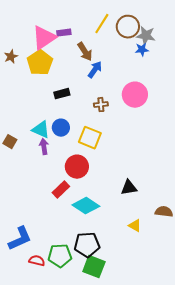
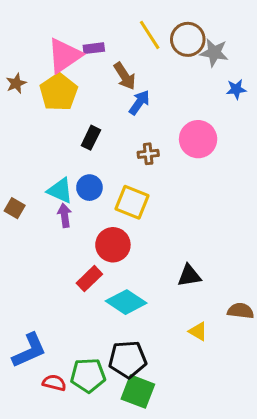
yellow line: (102, 24) -> (150, 35), turned -65
blue star: (142, 50) -> (236, 89), moved
black rectangle: (62, 94) -> (91, 138), turned -49

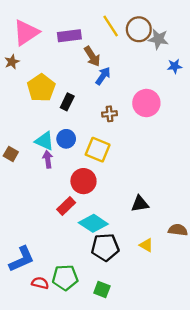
purple rectangle: (94, 48) -> (69, 36), size x1.5
pink triangle: (65, 56) -> (26, 33), moved
yellow pentagon: (59, 92) -> (41, 88), moved
black pentagon: (128, 359) -> (105, 247), moved
green square: (138, 392) -> (102, 290), size x0.7

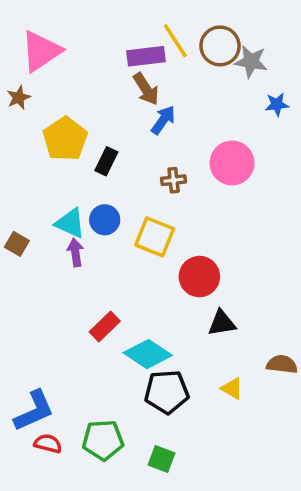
purple rectangle: (69, 36) -> (146, 56), moved
red circle: (83, 181) -> (199, 277), moved
red semicircle: (40, 283) -> (48, 444), moved

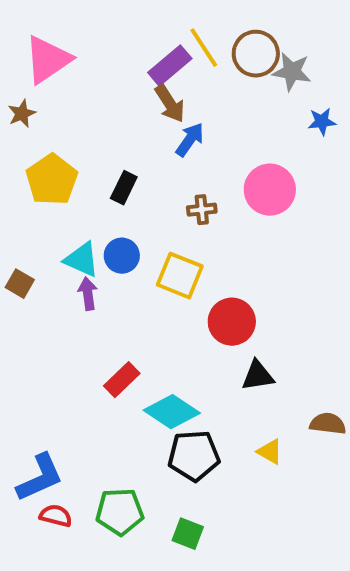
purple rectangle: (146, 56) -> (170, 66), turned -33
yellow pentagon: (65, 139) -> (52, 180), moved

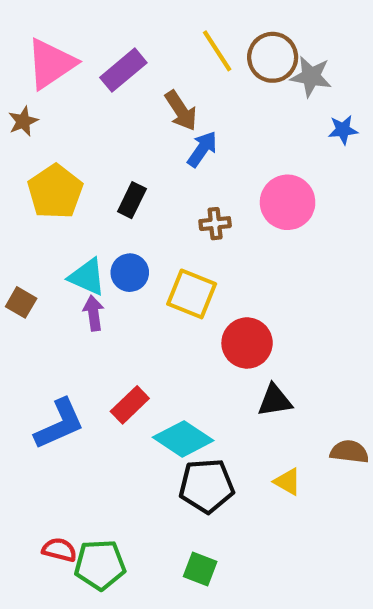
purple rectangle: (170, 66) -> (123, 70), moved
blue L-shape: (40, 478) -> (59, 424), moved
green pentagon: (120, 512) -> (100, 565), moved

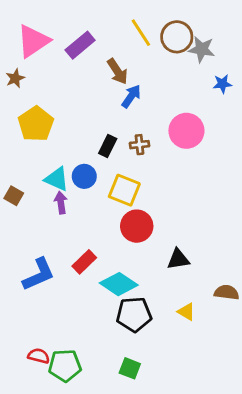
black rectangle: (132, 200) -> (108, 146), moved
red circle: (247, 343) -> (137, 226), moved

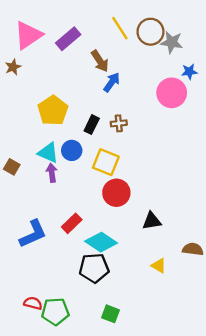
yellow pentagon: (36, 124) -> (53, 110), moved
pink circle: (186, 131) -> (172, 93), moved
black pentagon: (134, 314) -> (94, 268), moved

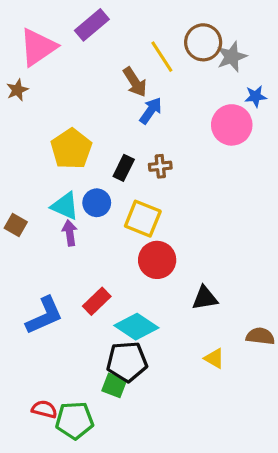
yellow line: (120, 28) -> (162, 57), moved
purple rectangle: (68, 39) -> (92, 25), moved
gray star: (172, 42) -> (232, 57), turned -30
green square: (111, 314) -> (114, 385), moved

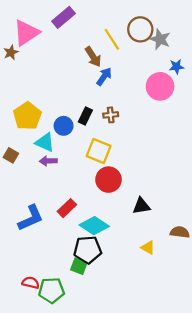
gray star: (232, 57) -> (160, 39), turned -30
brown star: (17, 90) -> (11, 52), moved
yellow pentagon: (71, 149) -> (27, 116), moved
blue circle: (97, 203) -> (64, 126), moved
purple arrow: (70, 233) -> (48, 161), turned -84

